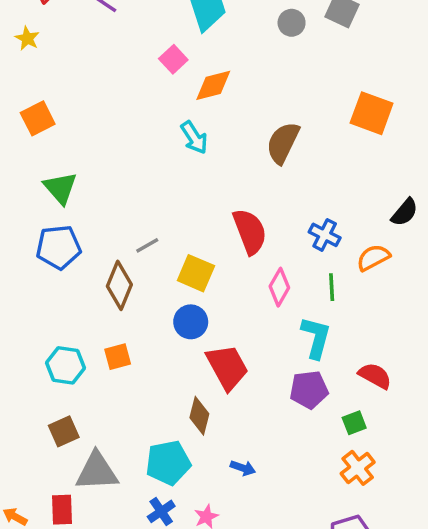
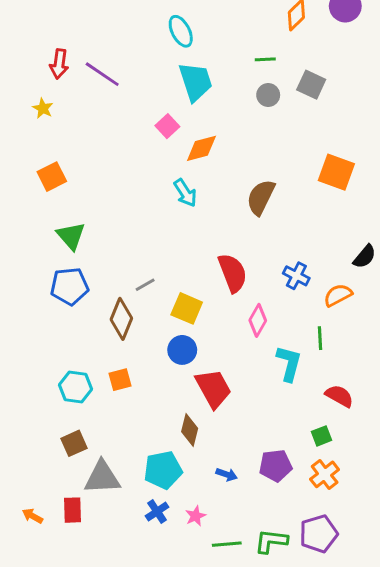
green line: (332, 287) -> (320, 338), moved
purple pentagon: (309, 390) -> (276, 466), moved

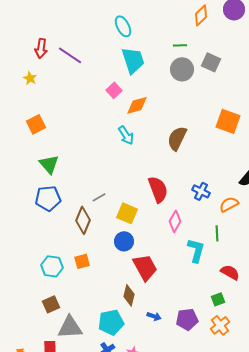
gray circle: (268, 95) -> (182, 69), size x1.5
blue arrow: (227, 474) -> (154, 316), moved

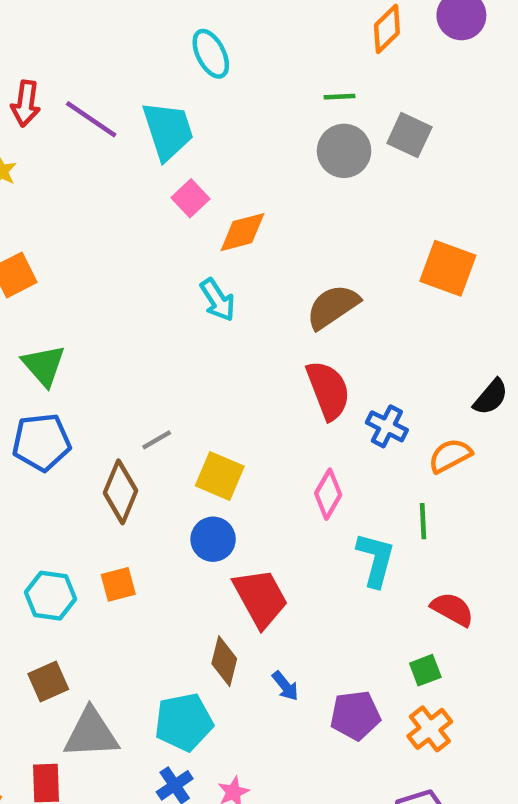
cyan trapezoid: (133, 60) -> (168, 131), moved
brown semicircle: (177, 138) -> (333, 307), turned 30
red semicircle: (158, 189) -> (328, 390), moved
blue arrow: (154, 316) -> (285, 686), moved, turned 32

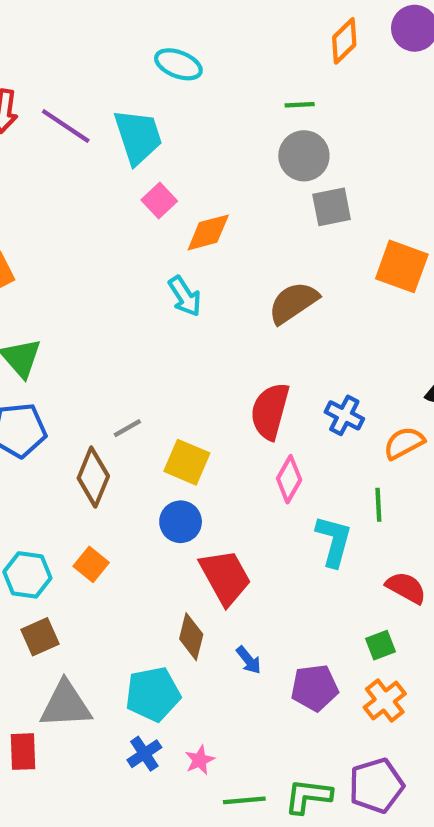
cyan ellipse: (211, 54) -> (178, 64), turned -42
gray square: (409, 135) -> (332, 207), moved, turned -36
red semicircle: (328, 390) -> (270, 411), moved, turned -144
orange square: (118, 584) -> (91, 564), turned -36
brown square: (48, 681) -> (40, 637), moved

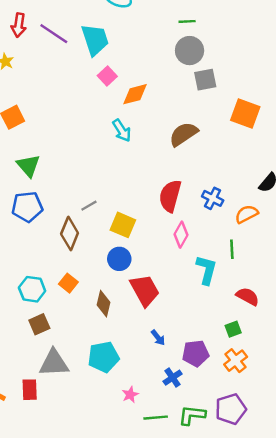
brown diamond: (191, 637) -> (104, 304), moved
blue cross: (144, 754) -> (173, 378), moved

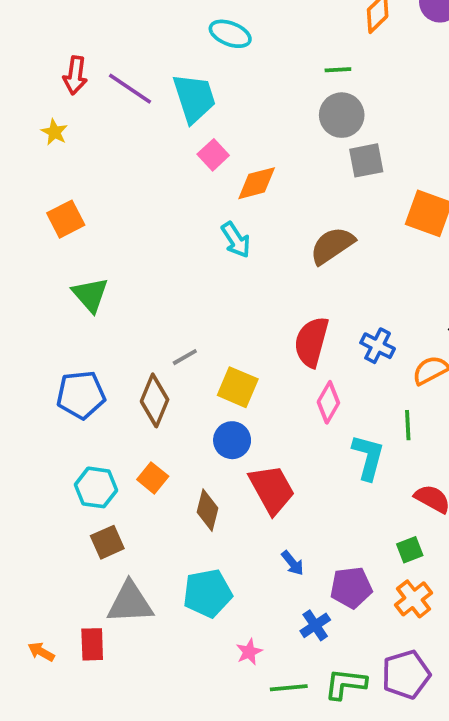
blue pentagon: (27, 207) -> (81, 395), moved

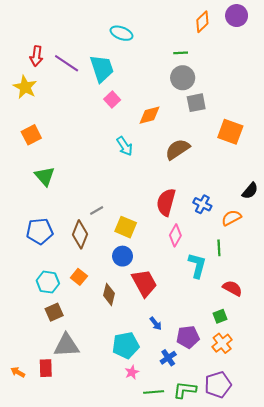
yellow star: (54, 132) -> (25, 87), size x1.6
orange diamond: (257, 183) -> (149, 115), moved
cyan pentagon: (207, 593) -> (126, 345), moved

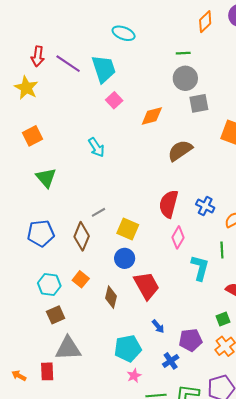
cyan arrow: (125, 146) -> (96, 147), moved

